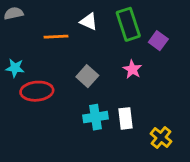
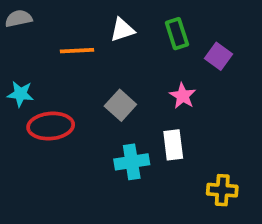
white triangle: (89, 22) -> (122, 30), turned -42
green rectangle: (128, 24) -> (177, 34), size x0.7
white rectangle: (126, 118) -> (173, 145), moved
yellow cross: (161, 138) -> (222, 190), turned -35

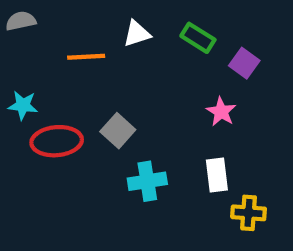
green rectangle: (177, 34) -> (198, 38), turned -40
pink star: (183, 96) -> (221, 112), moved
gray square: (120, 105) -> (118, 131), moved
white rectangle: (173, 145) -> (217, 175), moved

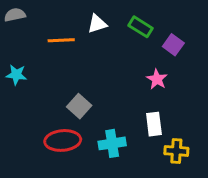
gray square: (118, 131) -> (79, 106), moved
red ellipse: (57, 141) -> (63, 140), moved
cyan cross: (147, 181) -> (112, 143), moved

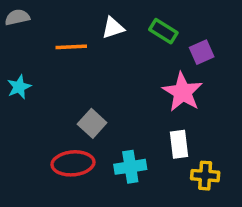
purple square: (173, 45) -> (202, 52), turned 30
cyan star: (16, 75) -> (19, 87), turned -30
pink star: (157, 79) -> (183, 92), size x1.6

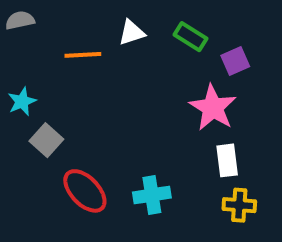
gray square: (92, 123) -> (46, 140), moved
white rectangle: (179, 144) -> (227, 160), moved
red ellipse: (73, 163) -> (85, 191), turned 51

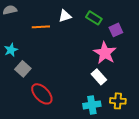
white rectangle: (227, 160) -> (99, 77), moved, turned -35
cyan cross: (152, 195) -> (92, 105), moved

